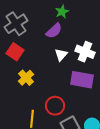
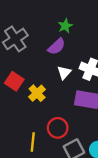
red square: (15, 52) -> (14, 81), moved
yellow cross: (26, 78) -> (37, 93), moved

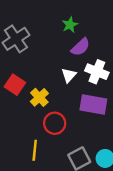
purple semicircle: (57, 47) -> (80, 47), moved
red circle: (58, 128) -> (55, 123), moved

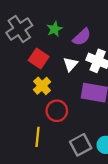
green star: (70, 25) -> (55, 29), moved
red square: (15, 85) -> (39, 59), moved

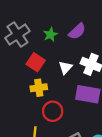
purple semicircle: (82, 37) -> (77, 31), moved
yellow cross: (42, 86) -> (39, 88), turned 35

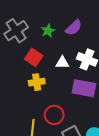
white triangle: (65, 68) -> (62, 63), turned 48
red circle: (53, 111) -> (54, 115), moved

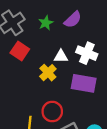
red square: (34, 57) -> (20, 51), moved
yellow cross: (37, 82) -> (48, 73), moved, turned -35

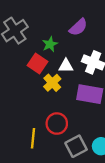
green star: (46, 23) -> (50, 44), moved
red square: (20, 51) -> (38, 63), moved

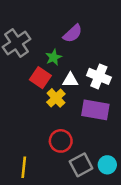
purple semicircle: (78, 27) -> (73, 33), moved
yellow line: (33, 138) -> (24, 167), moved

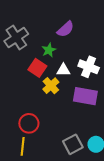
red circle: (61, 141) -> (29, 123), moved

